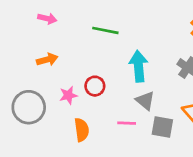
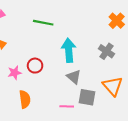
pink line: (127, 123) -> (67, 106), moved

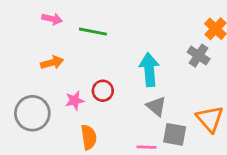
green line: (43, 23) -> (93, 32), moved
gray cross: (106, 51) -> (199, 56), moved

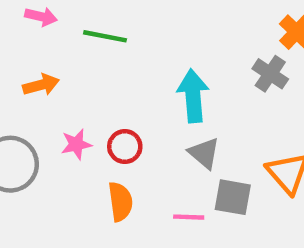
red circle: (103, 91) -> (125, 147), moved
orange semicircle: (89, 137) -> (120, 202), moved

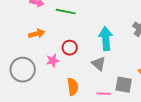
red circle: (125, 147) -> (70, 48), moved
gray triangle: (204, 153) -> (99, 64), moved

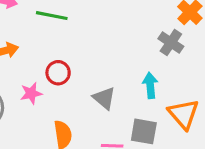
cyan arrow: (106, 39) -> (150, 85), moved, size x0.7

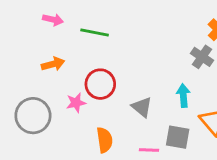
red circle: (58, 73) -> (100, 84), size x1.4

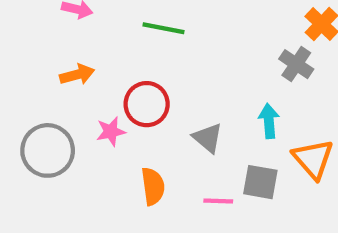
green line: (95, 33) -> (163, 28), moved

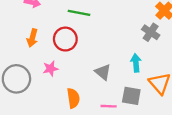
orange arrow: (77, 75) -> (32, 38), turned 120
red circle: (147, 104) -> (65, 39), moved

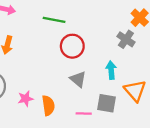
red circle: (65, 39) -> (72, 46), moved
pink star: (51, 69) -> (26, 99), moved

